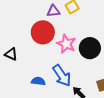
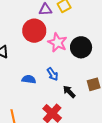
blue arrow: (62, 75) -> (52, 74), size x0.6

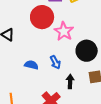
black circle: (81, 47) -> (87, 51), moved
black arrow: (69, 92) -> (70, 81), turned 40

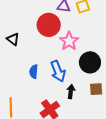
blue arrow: (55, 62) -> (58, 71), size x1.5
blue semicircle: (31, 65) -> (34, 72), turned -104

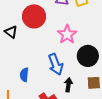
red circle: (49, 25) -> (34, 16), moved
blue semicircle: (34, 72) -> (24, 75), moved

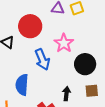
blue arrow: (56, 64) -> (42, 59), moved
blue semicircle: (24, 75) -> (22, 85), size x1.5

